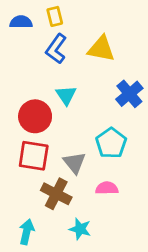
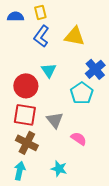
cyan pentagon: (111, 143) -> (82, 93), moved
pink semicircle: (107, 188) -> (79, 139), turned 35
brown cross: (56, 194) -> (27, 143), moved

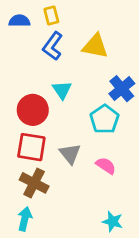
pink semicircle: (79, 139) -> (106, 166), moved
cyan star: (59, 169) -> (112, 222), moved

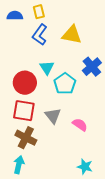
cyan pentagon: (105, 119) -> (65, 84), moved

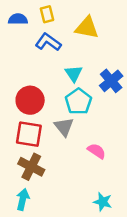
blue L-shape: (40, 35) -> (48, 42), turned 90
yellow triangle: (72, 35) -> (87, 28), moved
cyan triangle: (47, 68) -> (74, 74), moved
gray triangle: (53, 116) -> (64, 127), moved

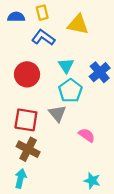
red circle: (30, 100) -> (27, 74), moved

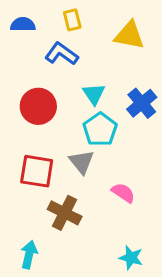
yellow rectangle: (42, 13) -> (72, 20), moved
yellow triangle: (78, 24) -> (129, 35), moved
brown cross: (28, 149) -> (65, 213), moved

